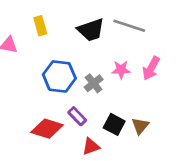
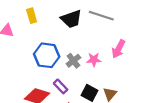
pink star: (121, 70) -> (94, 60), moved

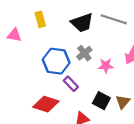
gray cross: (73, 61) -> (84, 53), moved
purple rectangle: (61, 86) -> (71, 84), moved

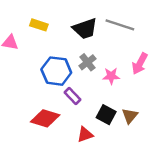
yellow rectangle: (40, 19) -> (39, 25), turned -56

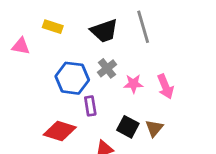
gray line: (120, 25) -> (143, 27), turned 56
pink arrow: (140, 64) -> (165, 86), moved, turned -50
purple rectangle: (73, 96) -> (90, 106), turned 35

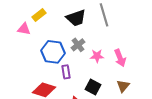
yellow rectangle: (53, 27) -> (39, 15), turned -56
pink triangle: (21, 46) -> (24, 29), moved
brown triangle: (154, 128) -> (123, 86), moved

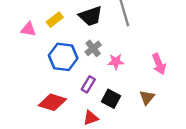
yellow rectangle: (39, 15) -> (55, 20), moved
pink arrow: (120, 58) -> (159, 64), moved
purple rectangle: (66, 72) -> (88, 84), moved, turned 40

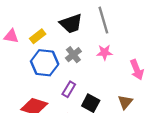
yellow rectangle: (55, 20) -> (38, 36), moved
pink star: (116, 62) -> (105, 52), moved

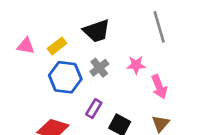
gray line: (103, 20) -> (159, 27), moved
pink arrow: (137, 70) -> (159, 87), moved

